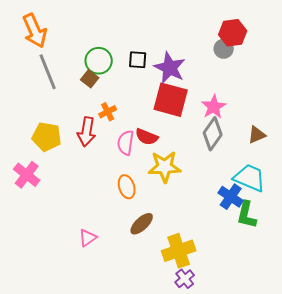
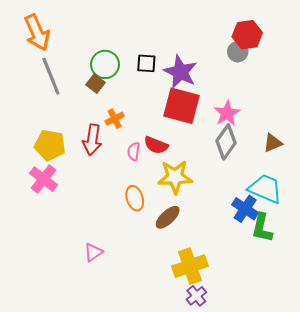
pink semicircle: (126, 143) -> (134, 151), size x0.7
pink cross: (27, 175) -> (43, 179), moved
brown ellipse: (142, 224) -> (168, 217), moved

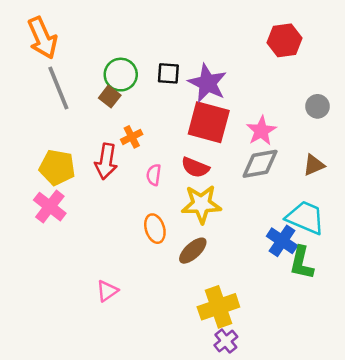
gray circle: (238, 52) -> (317, 106), moved
gray diamond: (226, 142) -> (260, 164), turned 44
red semicircle: (156, 145) -> (195, 167), moved

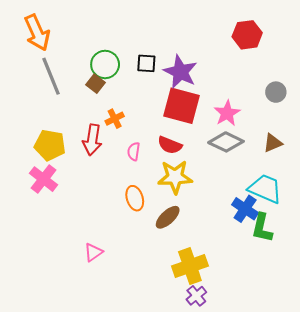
gray diamond: (260, 164) -> (226, 142), turned 36

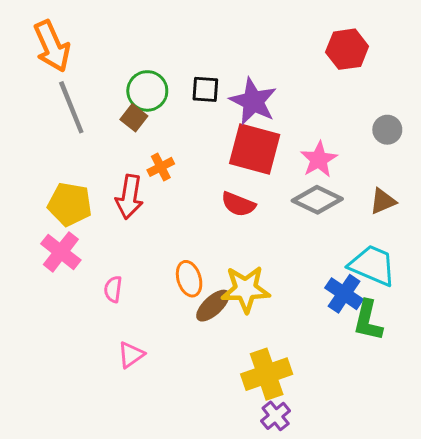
pink semicircle: (134, 151) -> (113, 289), moved
yellow star: (175, 177) -> (246, 289), moved
brown ellipse: (168, 217) -> (213, 306), moved

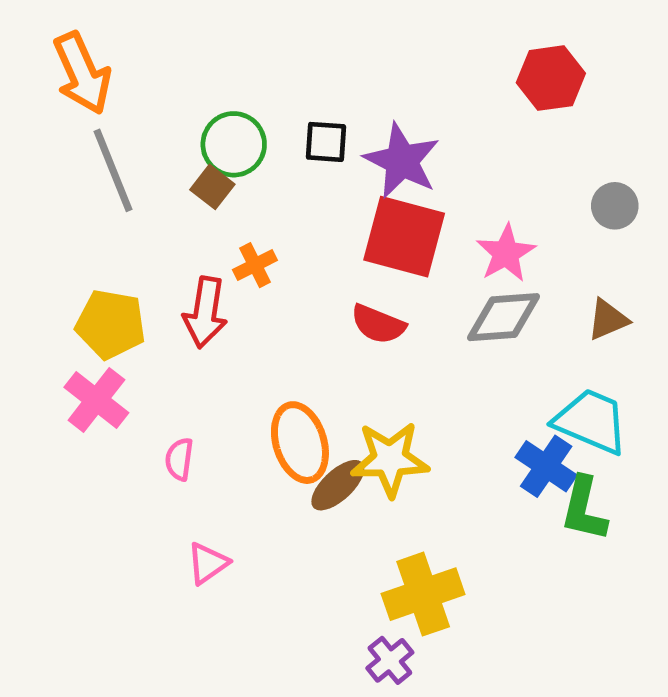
gray diamond: (317, 200) -> (504, 317), turned -30
orange ellipse: (189, 279) -> (300, 443), size x1.4
purple cross: (276, 416) -> (390, 660), moved

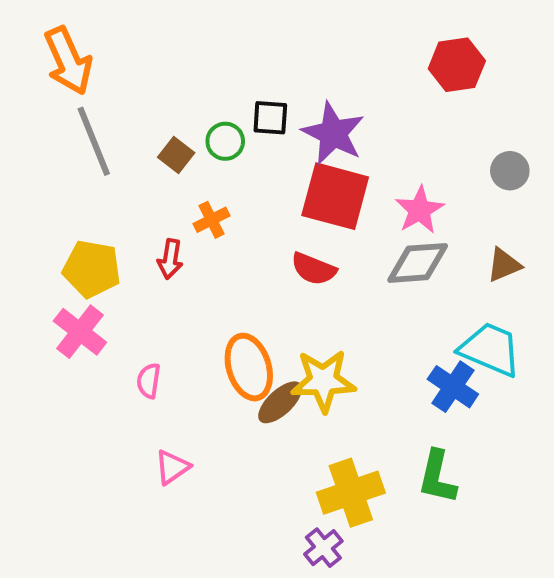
green circle: (234, 144) -> (225, 141), moved, size x0.7
red arrow: (205, 312) -> (170, 259), size x0.7
green L-shape: (584, 509) -> (437, 477), moved

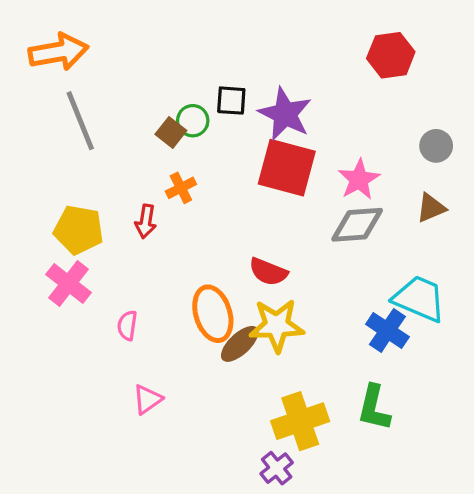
orange arrow: (68, 61) -> (58, 52), turned -76
brown square: (176, 155) -> (171, 132), moved
brown triangle: (504, 265) -> (431, 208), moved
red semicircle: (314, 269) -> (268, 272), moved

